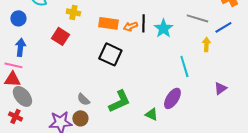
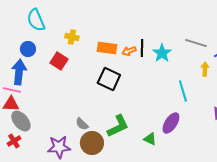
blue circle: (18, 18) -> (28, 49), moved
blue arrow: (20, 47) -> (19, 72), size x1.4
red cross: (15, 116) -> (14, 141), turned 32
brown circle: (80, 118) -> (92, 143), moved, size x1.5

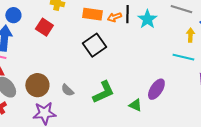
black square: (109, 79) -> (94, 45), turned 30
cyan line: (183, 91) -> (183, 57), moved, turned -60
brown circle: (92, 143) -> (37, 85), moved

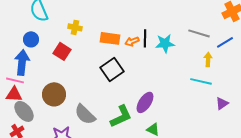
cyan star: (147, 19) -> (165, 43), turned 30
brown circle: (37, 85) -> (54, 94), moved
purple ellipse: (156, 89) -> (145, 102), moved
gray semicircle: (67, 90) -> (85, 114), size x1.6

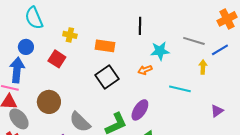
black line: (145, 38) -> (140, 26), moved
orange arrow: (132, 41) -> (145, 70), moved
cyan line: (201, 81) -> (180, 89), moved

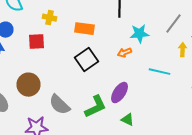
gray line: (194, 41) -> (174, 24), turned -70
red square: (57, 59) -> (36, 42), turned -36

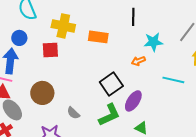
yellow cross: (50, 18) -> (63, 26), size x1.6
black square: (86, 60) -> (111, 84), moved
gray semicircle: (60, 105) -> (73, 113), size x0.6

